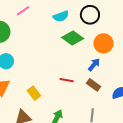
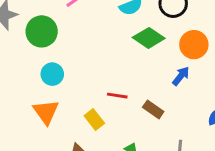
red line: (67, 80) -> (117, 96), moved
brown rectangle: (93, 85) -> (153, 109), moved

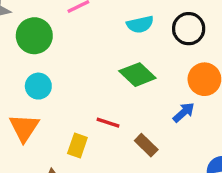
green diamond: (149, 38) -> (137, 75), moved
yellow rectangle: (94, 120) -> (77, 146), turned 48

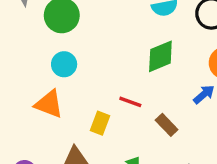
green diamond: (137, 75) -> (160, 56), turned -68
orange triangle: (24, 128) -> (49, 104), turned -44

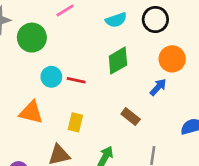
cyan circle: (64, 64) -> (51, 77), moved
red line: (130, 102) -> (76, 80), moved

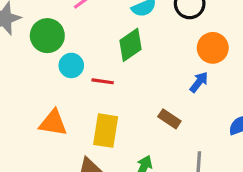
green diamond: (118, 61) -> (131, 45), moved
cyan circle: (51, 77) -> (71, 65), moved
yellow rectangle: (75, 122) -> (106, 131), size x1.5

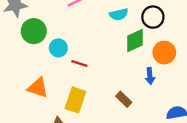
green circle: (47, 36) -> (34, 31), moved
green diamond: (131, 45) -> (135, 40), moved
blue arrow: (199, 82) -> (150, 76), turned 126

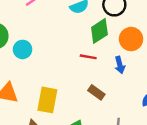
red line: (79, 63) -> (88, 57), moved

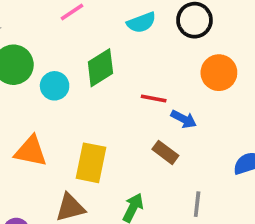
green diamond: (99, 31) -> (100, 68), moved
blue arrow: (120, 65) -> (184, 119), moved, turned -49

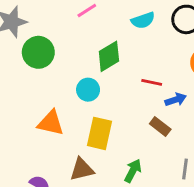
cyan circle: (55, 86) -> (88, 90), moved
blue arrow: (184, 119) -> (176, 100), turned -48

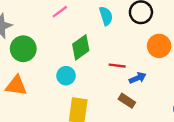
cyan semicircle: (143, 20) -> (106, 16), turned -84
orange triangle: (51, 123) -> (16, 86), moved

